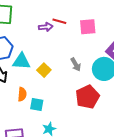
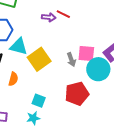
pink square: (88, 27) -> (86, 53), moved
yellow square: (44, 70) -> (39, 59), size x1.6
cyan square: (37, 105) -> (39, 101), moved

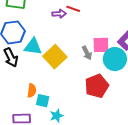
orange semicircle: (13, 79) -> (32, 91), moved
cyan square: (39, 101) -> (43, 101), moved

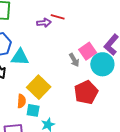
pink square: (101, 45) -> (88, 51), turned -30
yellow square: (55, 57) -> (39, 87), moved

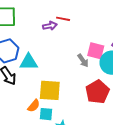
pink square: (88, 51) -> (96, 51), turned -36
yellow square: (39, 87) -> (50, 90), turned -35
orange semicircle: (21, 101) -> (34, 106), turned 40

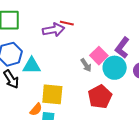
purple arrow: (50, 26) -> (54, 30), size x1.5
pink square: (96, 51) -> (99, 56), turned 30

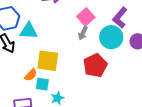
pink square: (99, 56) -> (86, 17), moved
gray arrow: (86, 65) -> (83, 33), turned 56

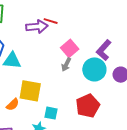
red pentagon: (95, 65) -> (88, 106), moved
cyan square: (42, 84) -> (51, 113), moved

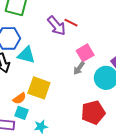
purple arrow: (37, 27) -> (56, 26), turned 45
cyan square: (51, 113) -> (21, 113), moved

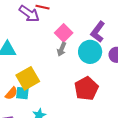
yellow square: (39, 88) -> (28, 78), turned -35
cyan square: (21, 113) -> (22, 93), moved

